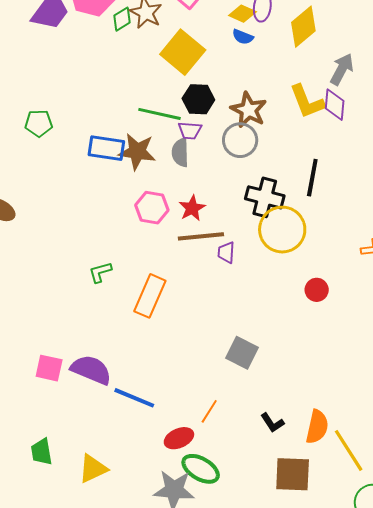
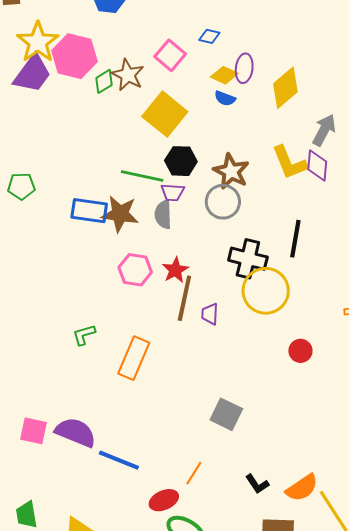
brown line: (201, 236) -> (184, 298), turned -72
orange semicircle: (317, 427) -> (302, 488), turned 44

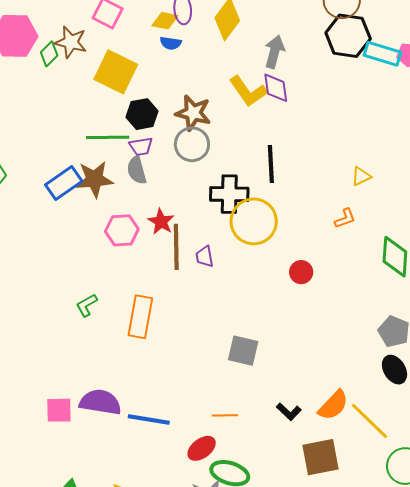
blue rectangle: (89, 211) -> (64, 183), turned -30
orange line: (194, 473) -> (225, 415), turned 70

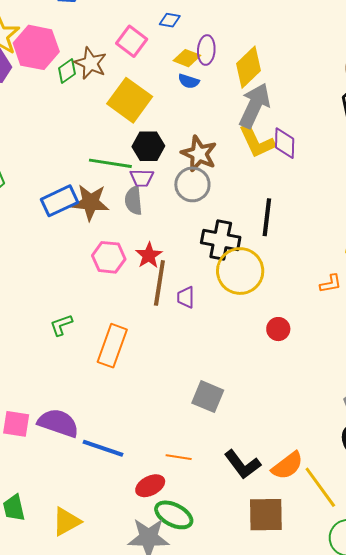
gray arrow: (274, 52) -> (255, 106), moved, size x1.4
black L-shape: (289, 412) -> (242, 464), size x1.5

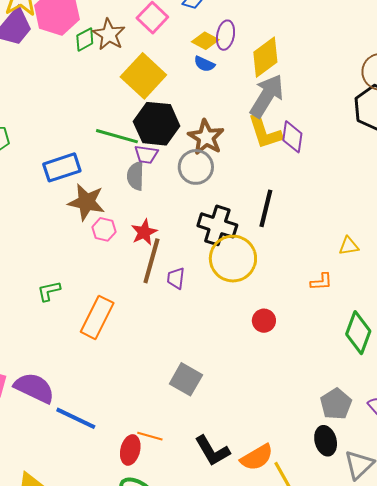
black hexagon: (148, 146) -> (157, 124), size x1.4
brown star: (90, 202) -> (86, 202), moved
pink hexagon: (109, 257) -> (104, 229), size x0.7
red ellipse: (150, 486) -> (130, 450), moved, turned -56

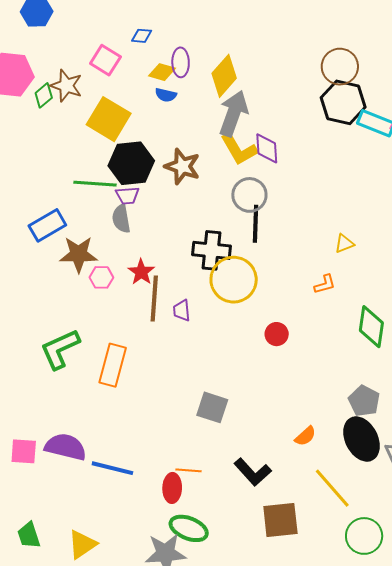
gray circle: (196, 167) -> (249, 195), moved
green L-shape: (49, 291) -> (60, 349), size x1.8
black ellipse: (326, 441) -> (361, 439), size x1.5
orange semicircle: (257, 457) -> (305, 436), moved, size x0.7

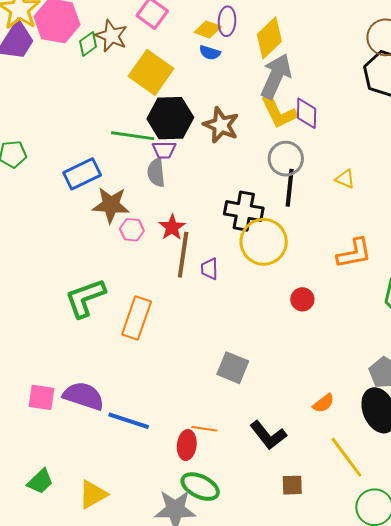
yellow triangle: (344, 244) -> (345, 179), moved, turned 40
orange L-shape: (325, 284) -> (354, 253), size x1.6
brown square: (280, 520) -> (292, 485), size x0.6
green trapezoid: (29, 535) -> (40, 481), turned -120

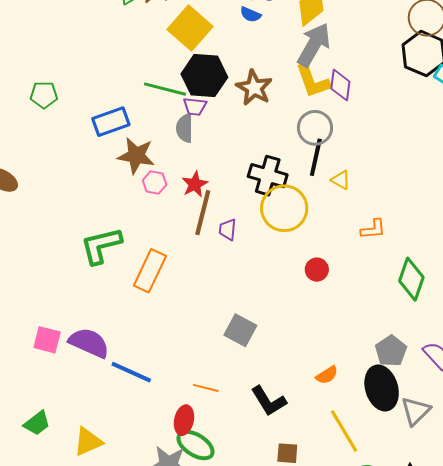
yellow triangle: (345, 179) -> (341, 180), moved
orange L-shape: (354, 253) -> (373, 229), size x0.7
red ellipse: (187, 445) -> (184, 420), moved

